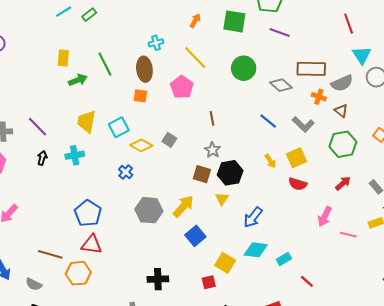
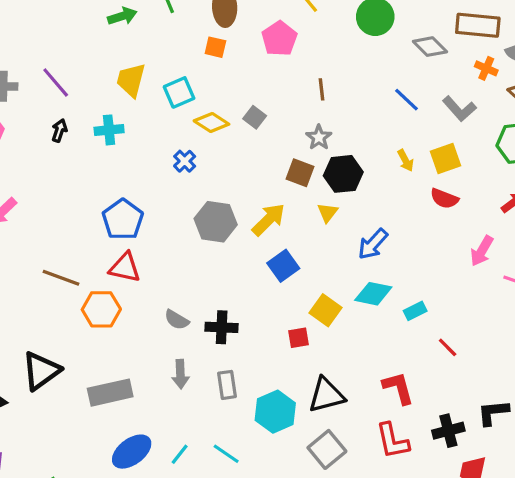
gray semicircle: (34, 284) -> (177, 320), moved

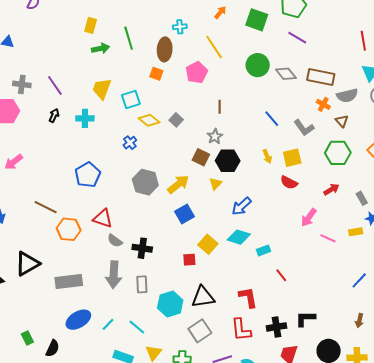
gray diamond: (430, 47) -> (286, 74), moved
red triangle: (125, 267) -> (103, 218), moved
gray arrow: (180, 374) -> (114, 275), size x1.5

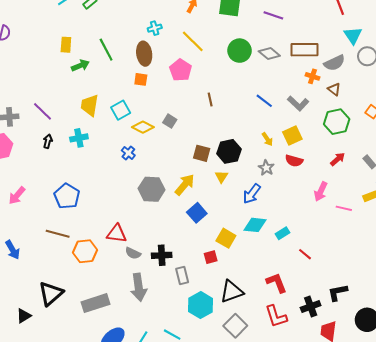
gray star: (215, 136) -> (266, 168), moved
blue pentagon: (88, 175) -> (67, 196), moved
gray rectangle: (142, 284) -> (182, 275), moved

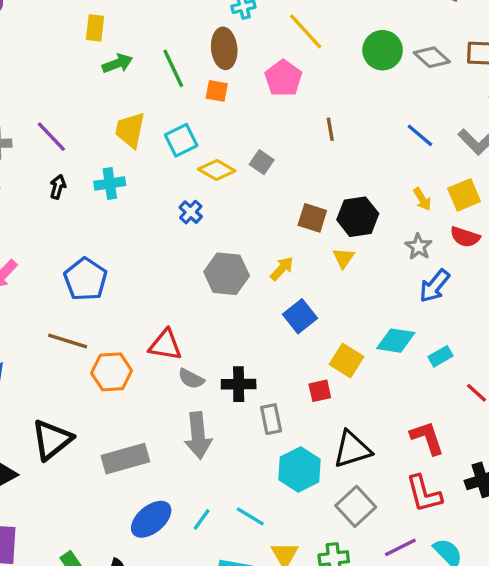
green line: (106, 50) -> (173, 68), moved
yellow arrow: (185, 185) -> (282, 269), size x0.7
blue arrow: (252, 194) -> (434, 286), moved

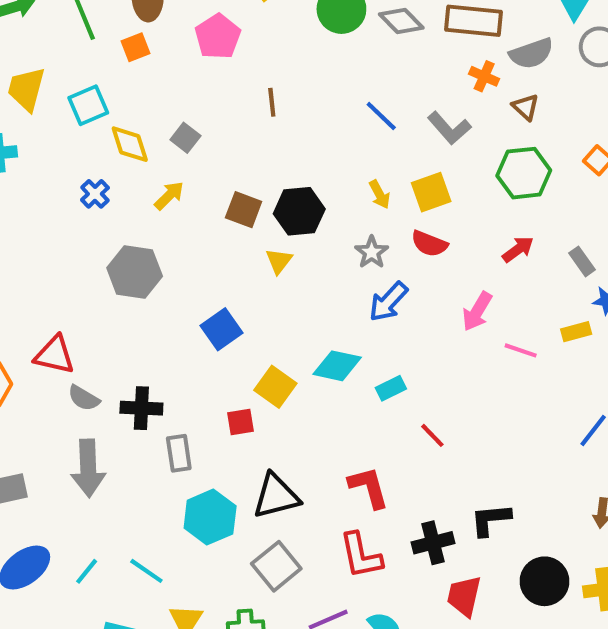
orange square: (217, 91) -> (135, 47), turned -35
yellow diamond: (217, 170) -> (130, 144), turned 39
yellow arrow: (282, 269) -> (169, 196), moved

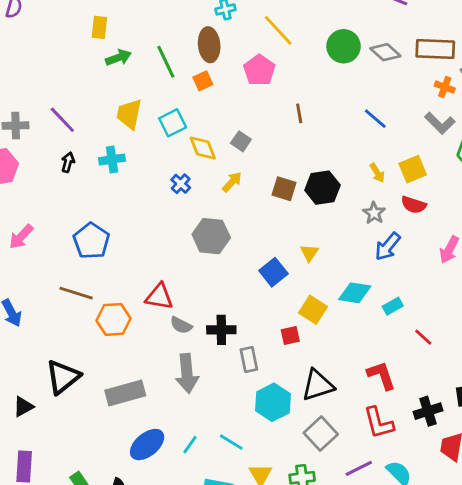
gray L-shape: (449, 128) -> (440, 123), moved
yellow triangle: (279, 261) -> (309, 253), moved

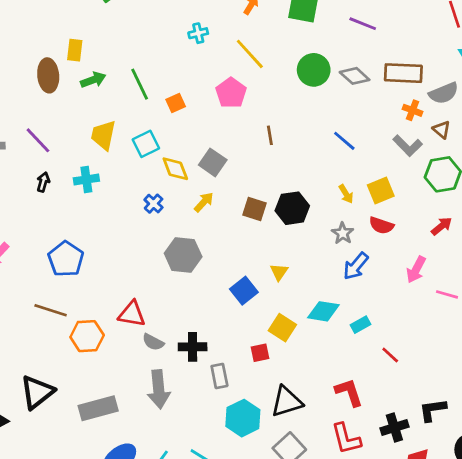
brown ellipse: (209, 45) -> (48, 75), moved
gray square: (241, 141) -> (213, 162), size x1.4

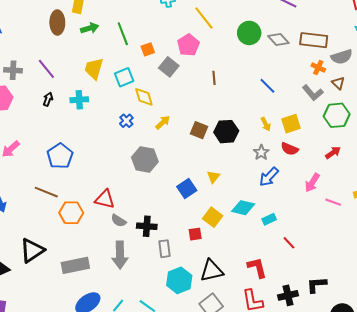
gray square: (213, 162) -> (169, 67), moved

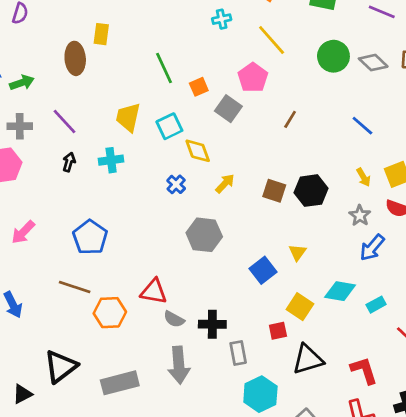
green arrow: (90, 28) -> (22, 83), moved
brown line: (214, 78) -> (290, 119), turned 40
black triangle: (212, 271) -> (308, 359), moved

